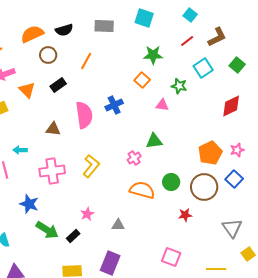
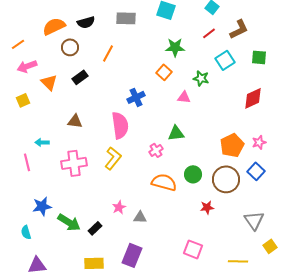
green square: (237, 65) -> (259, 57), turned -35
pink semicircle: (84, 115) -> (120, 125), moved
blue star: (29, 204) -> (42, 206), moved, turned -30
pink star: (87, 214) -> (119, 207), moved

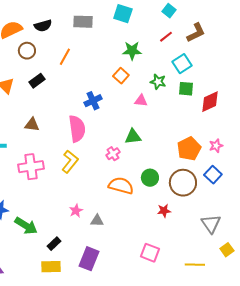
green square: (259, 57) -> (186, 89), moved
black rectangle: (95, 228) -> (54, 244), moved

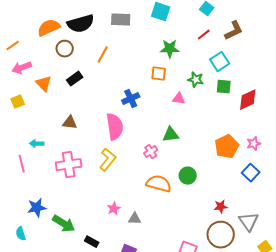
black semicircle: (43, 26) -> (81, 24), size x1.5
orange square: (121, 76) -> (159, 74), turned -35
brown circle: (183, 183) -> (221, 235), moved
red star: (164, 211) -> (221, 207), moved
black rectangle: (54, 244) -> (92, 242), turned 72

